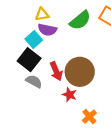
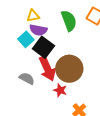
green semicircle: (80, 20) -> (69, 21), turned -70
black square: (29, 60) -> (43, 47), moved
red arrow: (56, 71) -> (47, 69), size x1.4

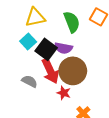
yellow triangle: (33, 16) -> (35, 17), size x1.5
purple semicircle: (38, 30) -> (64, 48), moved

